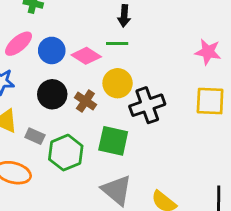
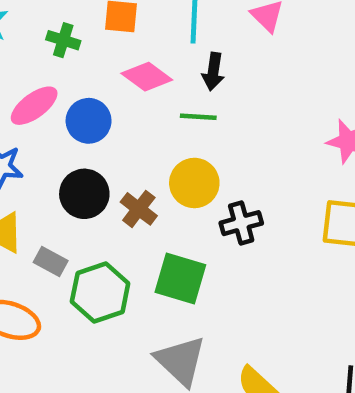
pink diamond: (86, 56) -> (147, 77), moved
black cross: (147, 105) -> (241, 223), size x0.7

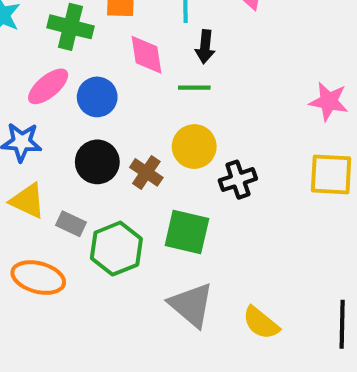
green cross: (63, 40) -> (70, 27), size x1.5
pink diamond: (147, 77) -> (147, 55), turned 48

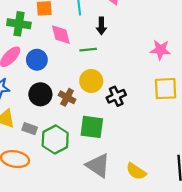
black arrow: (205, 47) -> (101, 26), moved

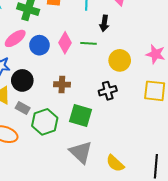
pink diamond: (61, 35) -> (65, 43), moved, turned 35
yellow circle: (91, 81) -> (120, 60), moved
black circle: (40, 94) -> (22, 80), moved
brown cross: (67, 97) -> (62, 84), turned -35

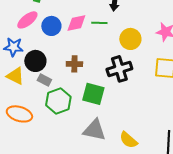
pink diamond: (65, 43) -> (76, 23), turned 50
black cross: (108, 91) -> (119, 69), size x1.4
gray rectangle: (23, 108) -> (44, 80), moved
gray triangle: (81, 152) -> (94, 130), turned -30

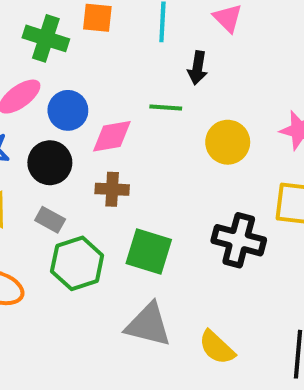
pink diamond: (76, 23) -> (112, 136), moved
black circle: (35, 61) -> (50, 163), moved
black cross: (119, 69) -> (239, 240), moved, turned 30

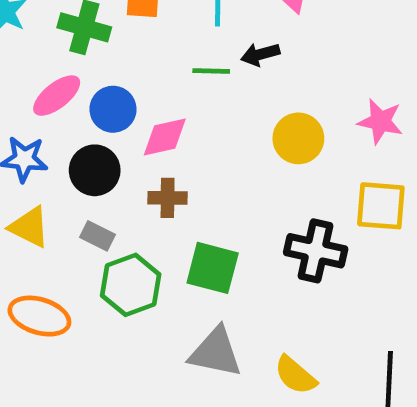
black arrow: (198, 68) -> (260, 54), turned 68
green line: (166, 108) -> (211, 71), moved

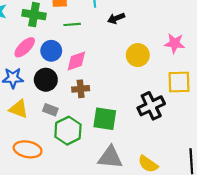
green line: (211, 71) -> (72, 24), moved
black cross: (316, 251) -> (151, 106), turned -32

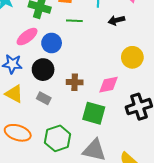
pink diamond: (76, 61) -> (108, 85), moved
green hexagon: (68, 131) -> (58, 138), moved

